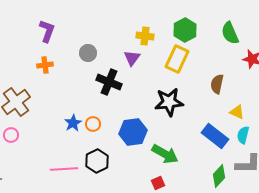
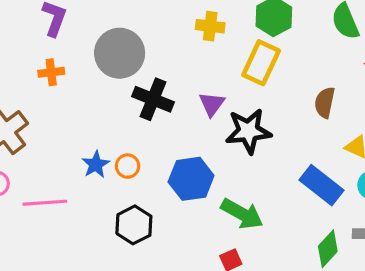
gray circle: (88, 53) -> (120, 53), size x1.8
purple triangle: (132, 58) -> (212, 104), moved
pink line: (64, 169) -> (45, 203), moved

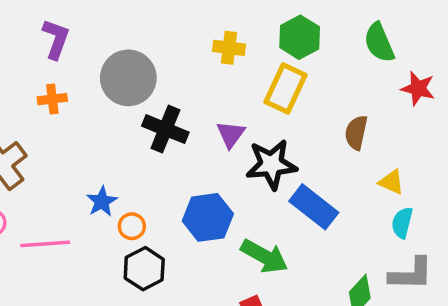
orange circle: (128, 166) -> (132, 226), moved
blue rectangle: (321, 185) -> (314, 207), moved

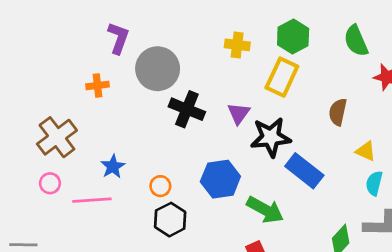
purple L-shape: (56, 39) -> (118, 38), moved
blue star: (102, 202) -> (113, 167), moved

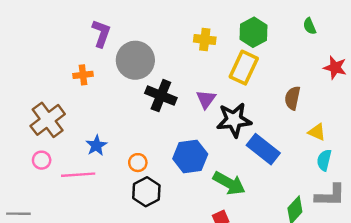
green semicircle: (356, 41) -> (310, 26), moved, size x0.6

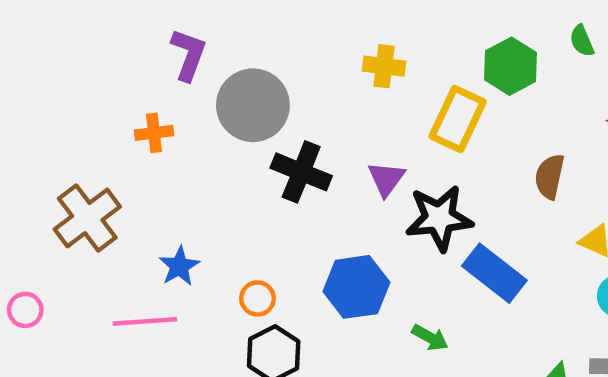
green hexagon: (253, 32) -> (511, 66), moved
pink circle: (42, 160) -> (25, 310), moved
green arrow: (229, 183) -> (430, 338), size x0.6

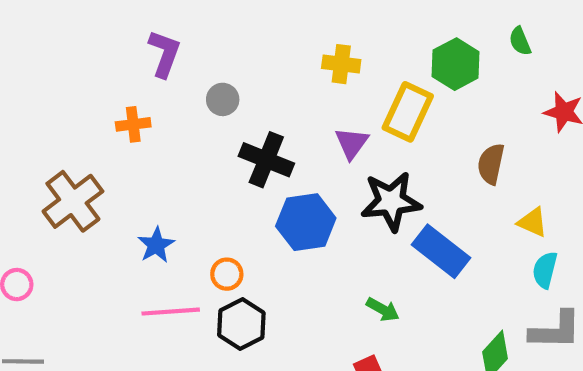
gray circle: (253, 105) -> (223, 99), size x0.5
purple triangle: (386, 179) -> (352, 143), moved
blue hexagon: (356, 287) -> (306, 222), moved
pink line: (145, 321) -> (171, 312), moved

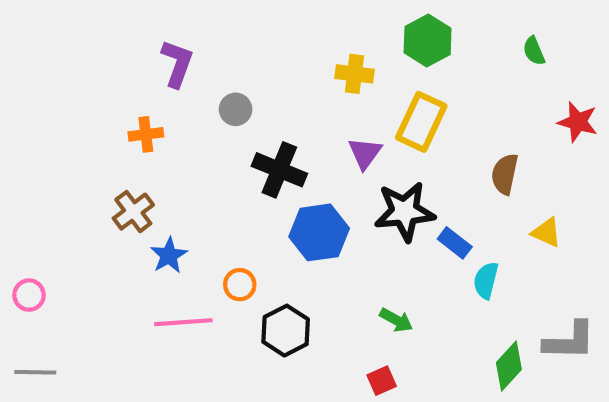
green hexagon: (456, 64) -> (428, 40), moved
brown cross: (73, 201) -> (133, 212), moved, size x0.7
blue rectangle: (441, 251) -> (455, 243), moved, size x0.6
cyan semicircle: (545, 270) -> (486, 280), moved
black hexagon: (241, 324) -> (286, 331), moved

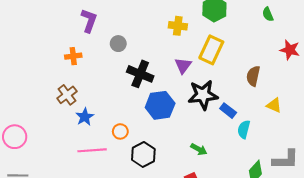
pink circle: (29, 295) -> (15, 137), size x1.5

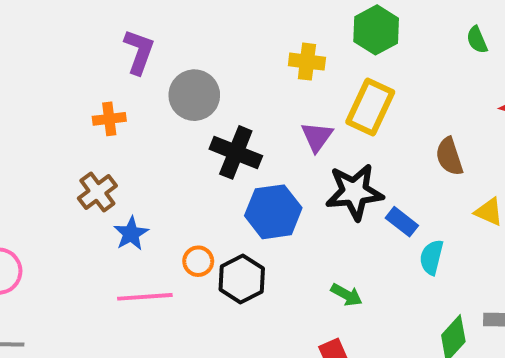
gray circle: (118, 44) -> (194, 95), size x1.6
brown semicircle: (253, 76) -> (449, 156), turned -30
black hexagon: (143, 154) -> (242, 279), moved

